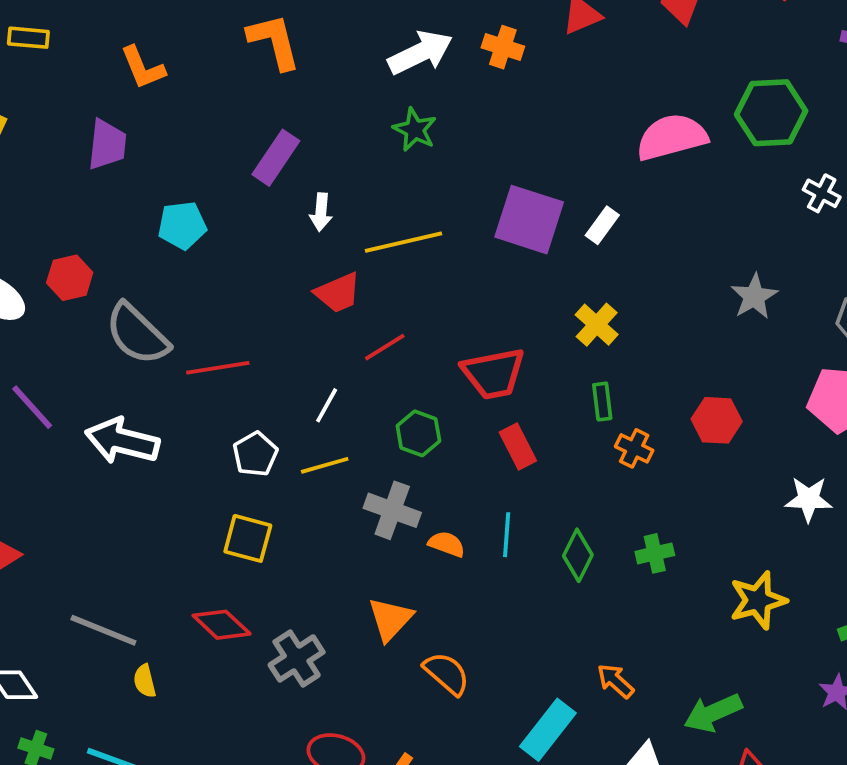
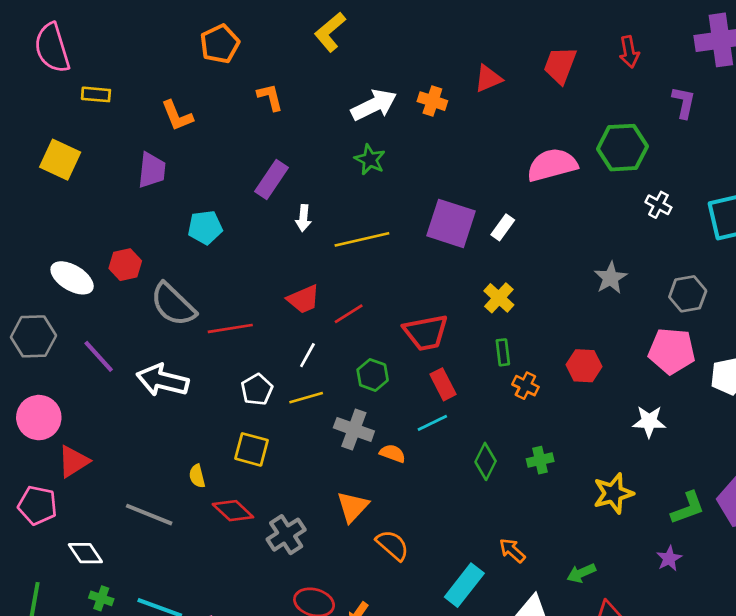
orange L-shape: (274, 41) -> (270, 97), size x0.7
red trapezoid: (338, 293) -> (303, 299), moved
cyan line: (507, 535) -> (432, 423), moved, turned 60
yellow semicircle: (145, 681) -> (197, 476), moved
green arrow: (713, 713) -> (581, 573), size x0.7

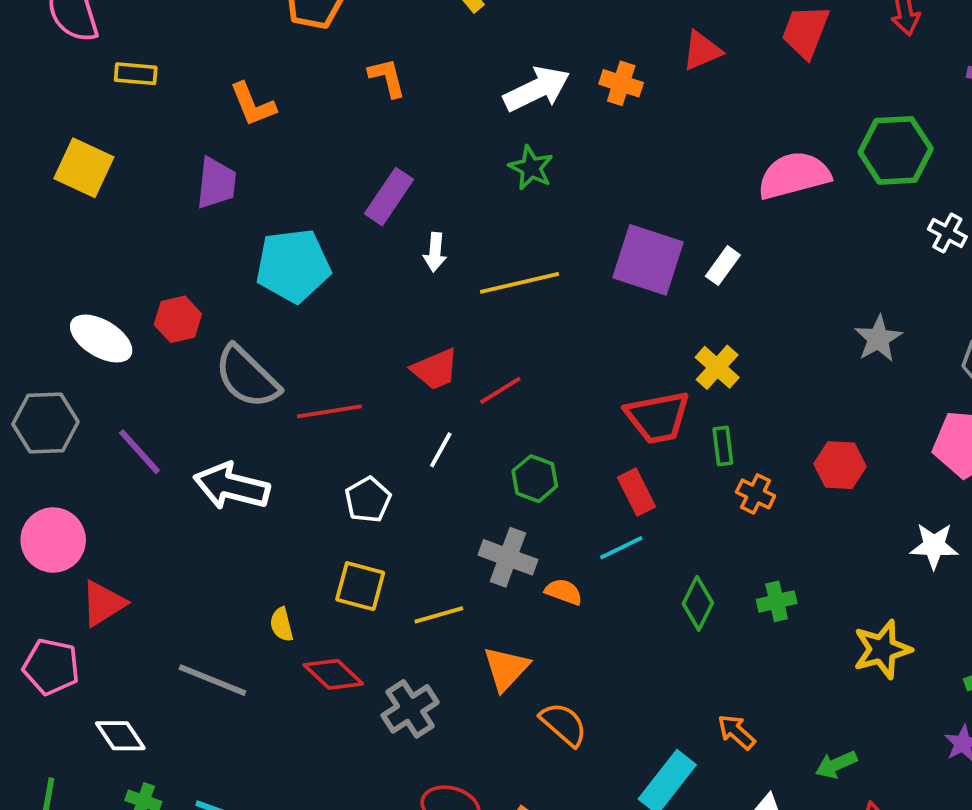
cyan pentagon: (205, 227) -> (293, 266), size x1.5
red trapezoid: (426, 332) -> (658, 417), moved
yellow line: (306, 398) -> (439, 615), moved

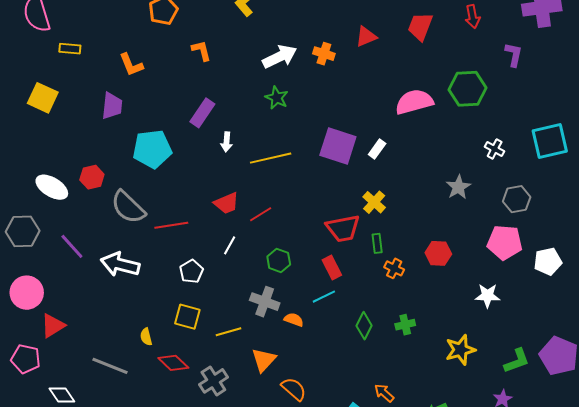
white cross: (947, 233) -> (495, 149), moved

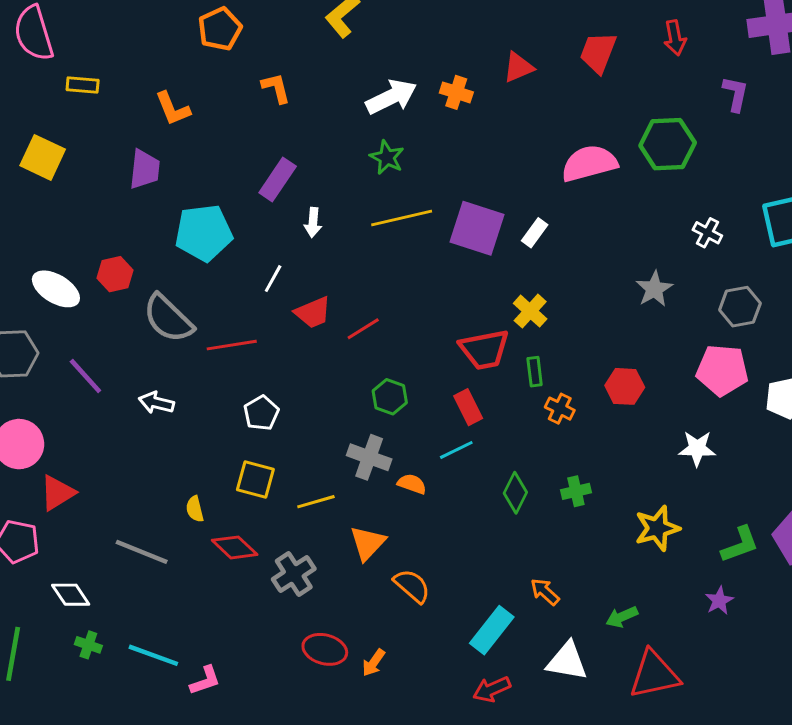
yellow line: (271, 158) -> (402, 218), moved
white line: (230, 245) -> (273, 279), moved
white arrow: (120, 264) -> (156, 403), size x0.6

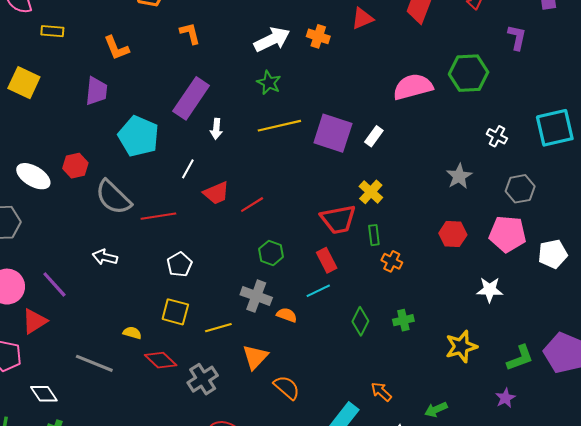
purple rectangle: (278, 180) -> (191, 98), size x1.4
cyan pentagon: (204, 233) -> (138, 136), turned 30
purple line: (85, 376) -> (54, 284), moved
red hexagon: (625, 386) -> (453, 234), moved
yellow semicircle: (195, 509) -> (132, 333), turned 120

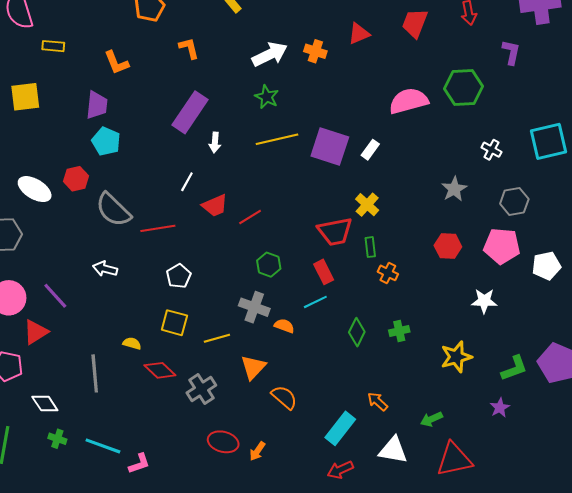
yellow square: (24, 83) -> (25, 97), turned -32
cyan pentagon: (138, 136) -> (106, 141), moved, size x0.7
gray line: (94, 363) -> (95, 373), turned 63

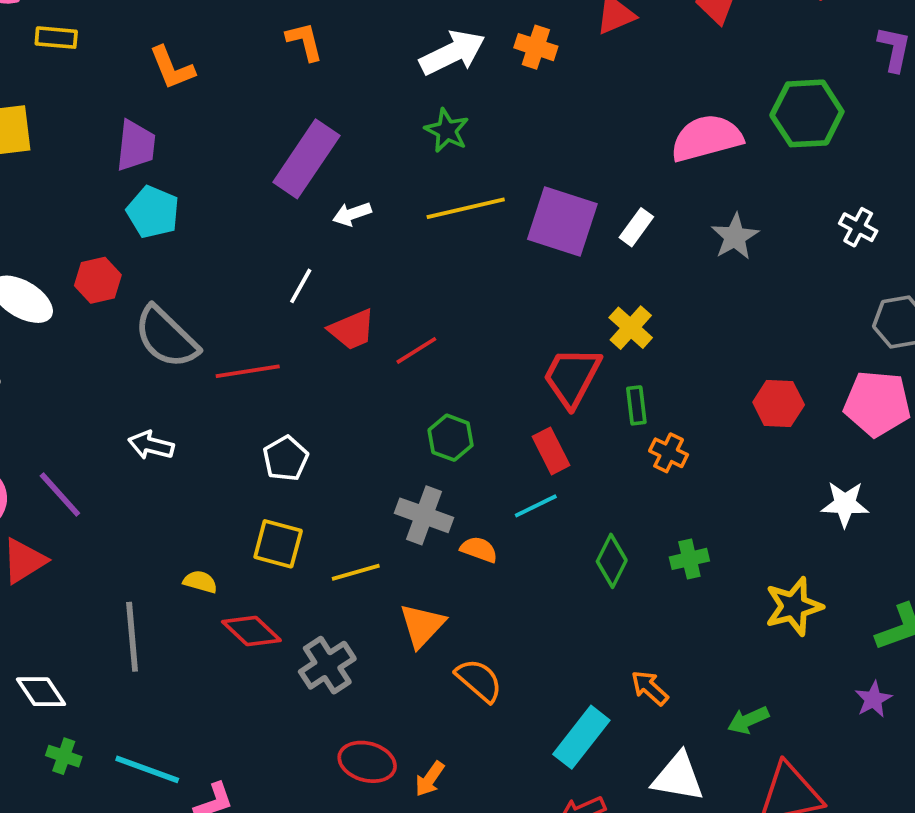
white arrow: (215, 142) -> (352, 214), turned 66
gray star: (454, 189) -> (735, 237), moved
red trapezoid: (335, 232) -> (572, 377), turned 129

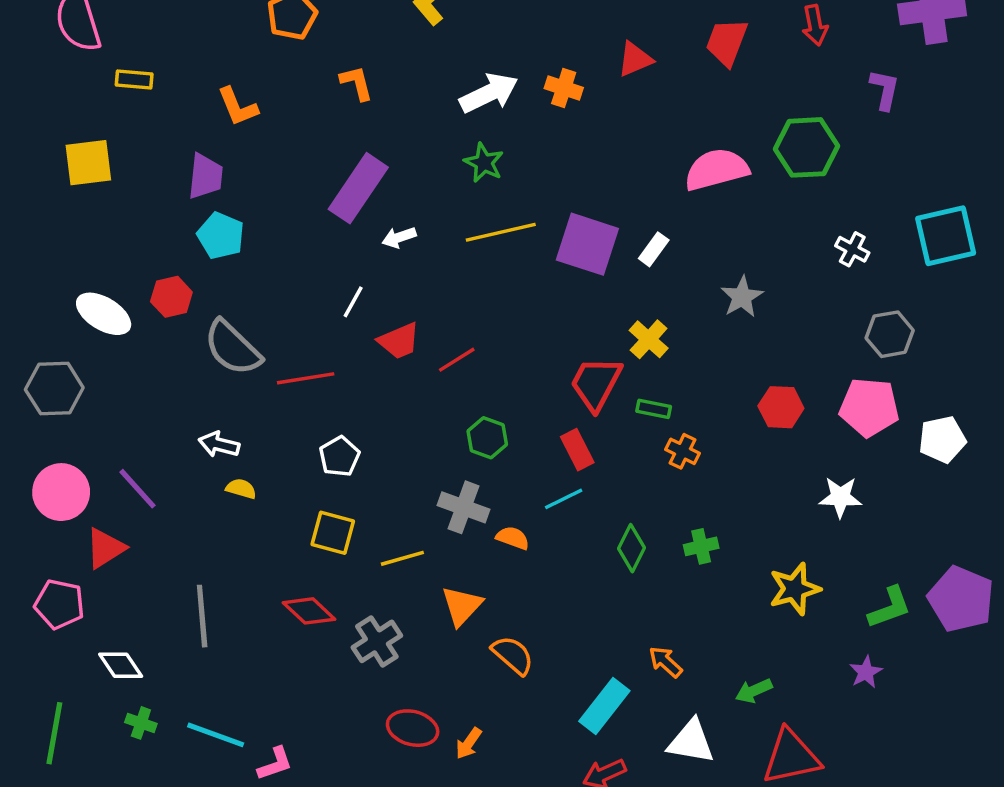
gray star: (735, 237) -> (742, 297), moved
green rectangle: (636, 405) -> (654, 409), turned -72
yellow semicircle: (200, 582) -> (241, 489), moved

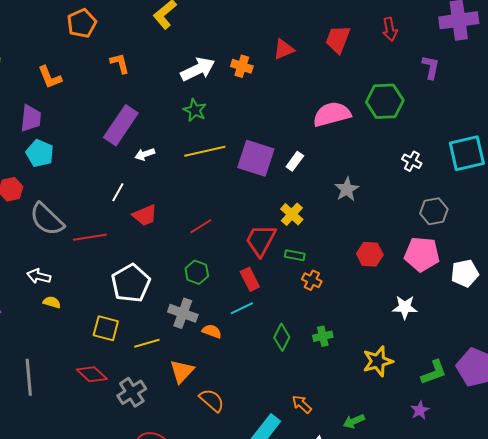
red line: (457, 360) -> (201, 226), moved
white pentagon: (340, 456) -> (131, 283), moved, size x1.6

